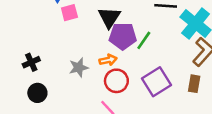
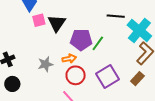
black triangle: (109, 17) -> (57, 23), moved
brown rectangle: (194, 84) -> (137, 79), turned 32

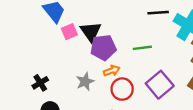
purple pentagon: (81, 40) -> (103, 48), moved
green line: (98, 43) -> (142, 48), turned 56

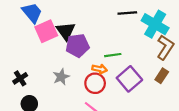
pink square: (69, 32) -> (46, 31), size x1.5
green line: (142, 48) -> (113, 55), moved
orange arrow: (112, 71) -> (100, 69), moved, turned 32

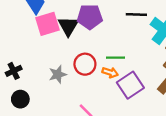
purple pentagon: (77, 45) -> (90, 17), moved
orange arrow: (100, 69) -> (110, 72), moved
red circle: (95, 83) -> (85, 64), moved

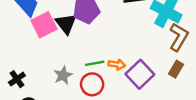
green line: (116, 58) -> (95, 63), moved
red circle: (85, 64) -> (92, 84), moved

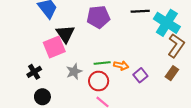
black triangle: (66, 24) -> (65, 34), moved
pink square: (44, 25) -> (54, 47), moved
purple square: (140, 74) -> (140, 75), size x0.6

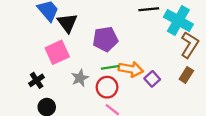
purple pentagon: (98, 17) -> (105, 39), moved
black triangle: (65, 34) -> (67, 23), moved
orange arrow: (121, 66) -> (131, 69), size x1.5

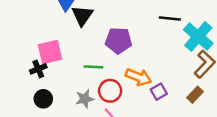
pink square: (57, 52) -> (50, 52), moved
green line: (110, 67) -> (93, 67), moved
gray star: (80, 78) -> (85, 99), moved

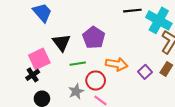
black triangle: (82, 16) -> (61, 43), moved
purple pentagon: (118, 41) -> (94, 38), turned -30
purple square: (159, 92) -> (145, 72), moved

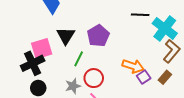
green line: (78, 64) -> (79, 59), turned -63
orange arrow: (117, 64) -> (133, 66), moved
black cross: (33, 75) -> (33, 63), size x1.6

